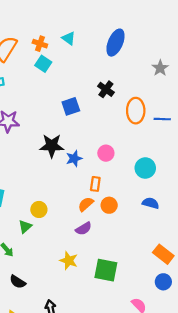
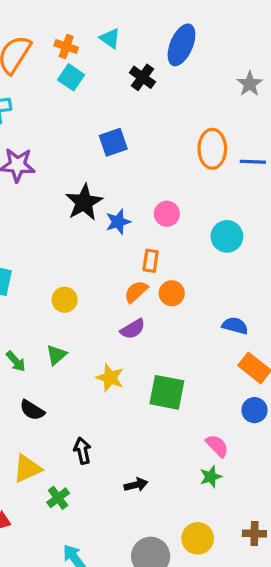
black cross: (106, 89) -> (142, 77), moved
black star: (52, 146) -> (84, 202), turned -30
blue semicircle: (151, 203) -> (235, 326), moved
green triangle: (25, 227) -> (56, 355), moved

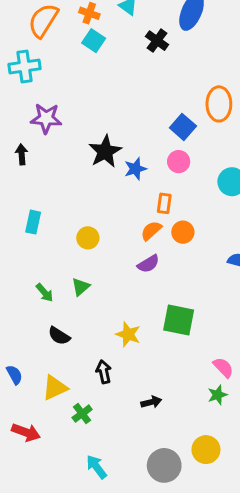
blue square: (113, 142) -> (183, 127), moved, turned -30
yellow star: (110, 378) -> (128, 334), moved

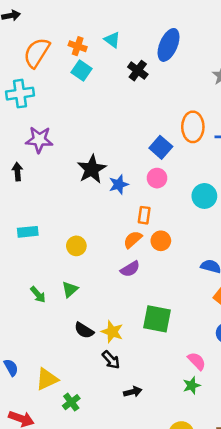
cyan rectangle: (33, 222) -> (28, 232), turned 72
black semicircle: (59, 336) -> (84, 330), moved
black arrow: (104, 372) -> (111, 360), moved, turned 150

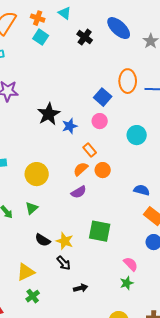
blue ellipse: (169, 45) -> (119, 28), moved, turned -70
orange rectangle: (144, 215) -> (90, 150), turned -48
yellow circle: (76, 246) -> (37, 174), size x1.5
yellow triangle: (47, 379) -> (26, 272), moved

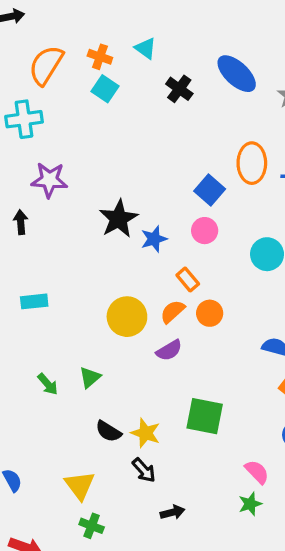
yellow circle: (37, 174) -> (127, 317), moved
yellow triangle: (26, 272) -> (80, 485), turned -42
green cross: (33, 296) -> (92, 526), turned -32

